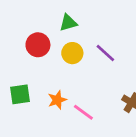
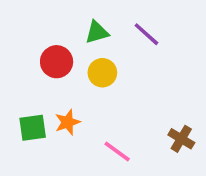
purple line: (105, 53) -> (146, 34), moved
orange star: (57, 100) -> (68, 122), moved

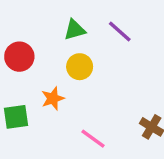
red circle: (57, 62) -> (19, 57), moved
orange star: (68, 122) -> (53, 98), moved

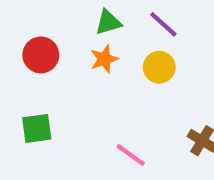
yellow circle: (80, 67) -> (159, 67), moved
orange star: (53, 98) -> (104, 59), moved

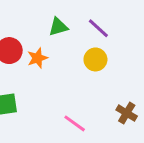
orange star: (104, 59) -> (37, 58), moved

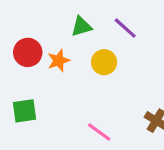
yellow circle: (95, 59) -> (104, 62), moved

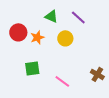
green triangle: (81, 26) -> (51, 16), turned 40
green square: (24, 111) -> (32, 68), moved

